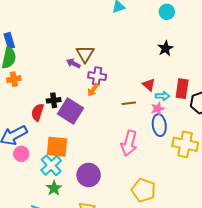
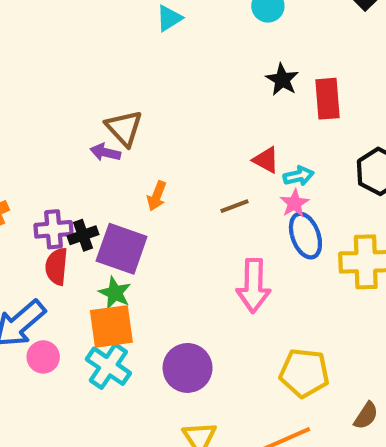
purple cross: (97, 76) -> (53, 229), moved
red rectangle: (182, 89) -> (327, 99), moved
green star: (54, 188) -> (115, 293), moved

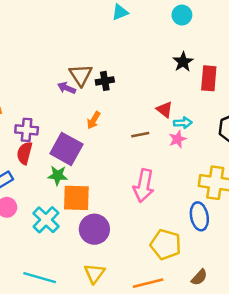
black cross: (83, 235) -> (105, 81), moved
blue ellipse: (305, 236) -> (199, 216), moved
green star: (115, 293) -> (58, 175), turned -30
orange square: (111, 326) -> (76, 198), moved

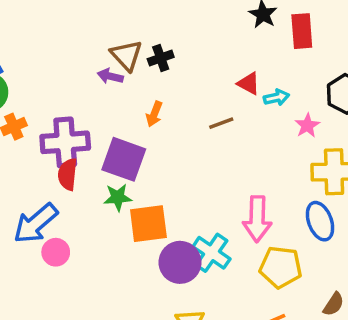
purple cross: (27, 130) -> (65, 142), size x1.5
pink star: (178, 139) -> (307, 125), moved
pink arrow: (144, 186) -> (257, 219), moved
cyan cross: (46, 220) -> (211, 253), moved

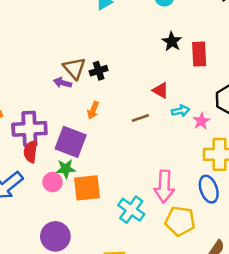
cyan arrow: (276, 97) -> (181, 111), moved
pink circle: (56, 252) -> (53, 182), moved
purple circle: (180, 262) -> (55, 236), moved

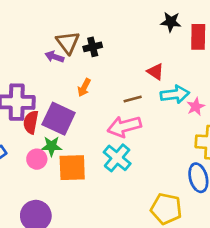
black star: (172, 42) -> (171, 22), turned -30
cyan arrow: (181, 111) -> (175, 94), size x1.5
red semicircle: (31, 152) -> (31, 122), moved
pink arrow: (164, 186) -> (124, 126), moved, turned 68
cyan cross: (131, 210) -> (117, 158), moved

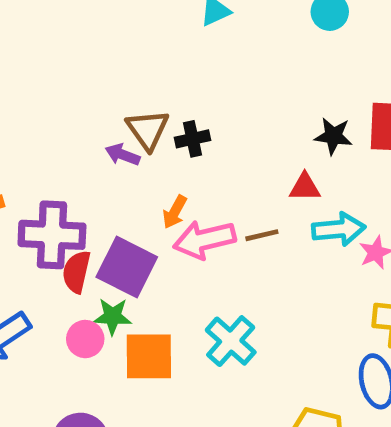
black star: (171, 22) -> (333, 136), moved
red triangle: (155, 72) -> (305, 187), turned -36
pink arrow: (124, 126) -> (204, 240), moved

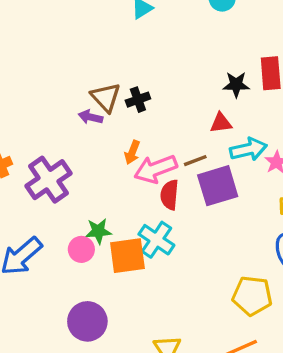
purple cross: (52, 235) -> (49, 180), turned -30
purple square: (127, 267) -> (218, 186), moved, turned -36
red semicircle: (76, 272) -> (170, 195), moved
cyan cross: (231, 341) -> (156, 240), moved

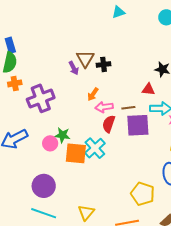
purple arrow: (90, 117) -> (74, 68), turned -144
pink arrow: (156, 169) -> (104, 107), size x0.7

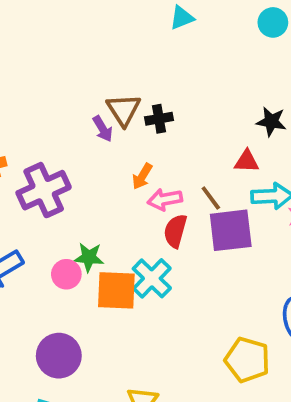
brown line: (128, 108) -> (211, 198), turned 64

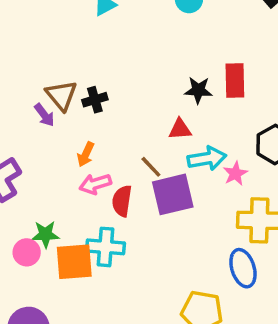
pink arrow: (165, 199) -> (95, 184), moved
cyan cross: (152, 278) -> (106, 247), turned -33

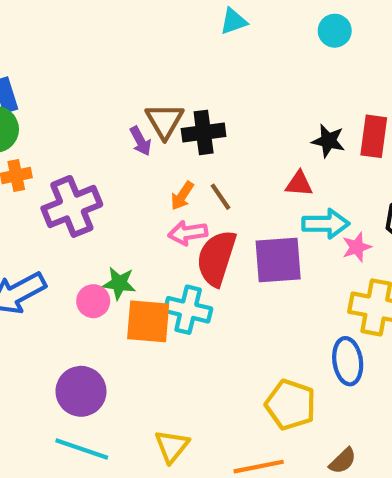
black cross: (95, 100) -> (204, 132), size x1.4
brown line: (151, 167) -> (220, 197), moved
red semicircle: (122, 201) -> (216, 258), size x1.5

